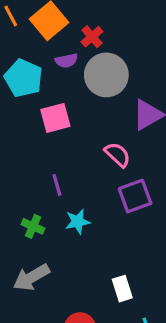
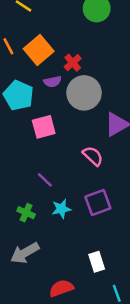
purple line: (57, 185) -> (45, 180), turned -30
purple square: (135, 196) -> (98, 203), moved

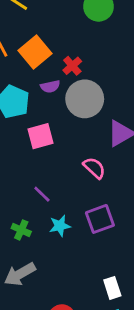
white rectangle: (97, 262) -> (112, 288), moved

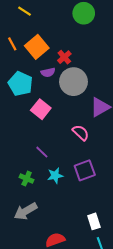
pink square: (41, 136) -> (41, 109), turned -36

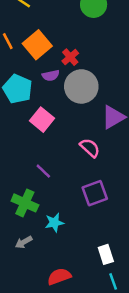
cyan star: (55, 176) -> (54, 223), moved
green cross: (27, 179) -> (25, 203), size x1.5
gray arrow: (26, 211) -> (24, 242), size x0.6

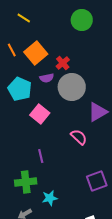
purple line: (43, 171) -> (41, 156), turned 32
purple square: (95, 193) -> (97, 181), moved
green cross: (25, 203) -> (26, 182), turned -30

